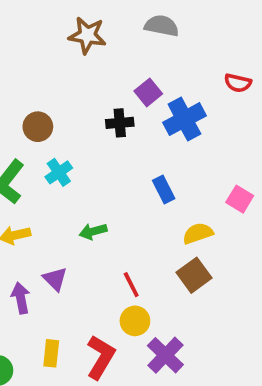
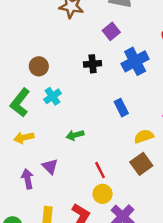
purple square: (148, 92) -> (111, 31), moved

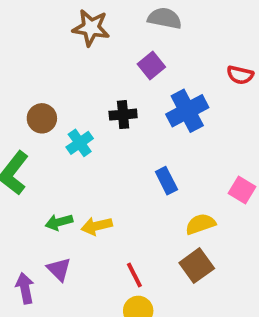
cyan cross: (53, 96) -> (80, 143), moved
green arrow: (75, 135) -> (59, 222), moved
yellow arrow: (24, 138) -> (97, 226), moved

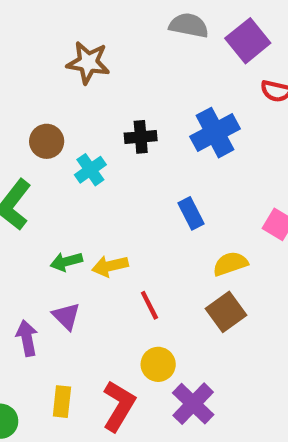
brown star: (91, 28) -> (88, 63), moved
purple square: (151, 65) -> (248, 41), moved, size x1.4
red line: (134, 275) -> (149, 305), moved

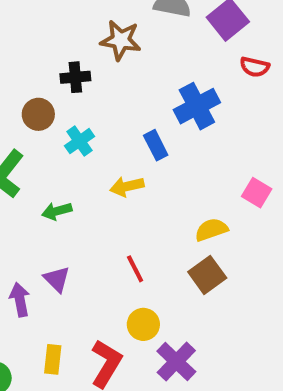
brown star: (88, 63) -> (121, 40), moved
black cross: (141, 137) -> (75, 77), moved
blue rectangle: (191, 213) -> (156, 145), moved
green arrow: (66, 262) -> (57, 211), moved
yellow arrow: (110, 266) -> (127, 186), moved

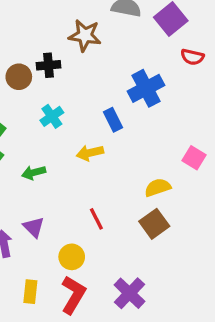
brown circle: (38, 114) -> (19, 77), moved
yellow circle: (143, 324) -> (72, 257), moved

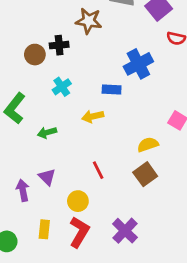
blue rectangle: (113, 120) -> (112, 89), turned -60

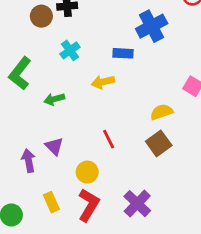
yellow rectangle: (44, 229) -> (51, 202), turned -30

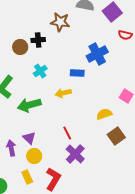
green arrow: (54, 99) -> (29, 105), size x1.6
brown square: (159, 143) -> (116, 136), moved
yellow circle: (87, 172) -> (34, 156), moved
purple cross: (137, 204) -> (75, 154), moved

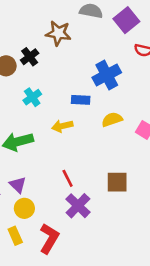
black cross: (38, 40) -> (30, 57), turned -32
yellow semicircle: (104, 114) -> (112, 119), moved
brown square: (116, 136) -> (117, 182), moved, turned 36

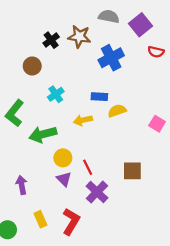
black cross: (30, 57) -> (51, 40), moved
blue cross: (107, 75) -> (111, 58), moved
yellow semicircle: (112, 119) -> (117, 111), moved
purple triangle: (18, 185) -> (64, 179), moved
yellow circle: (24, 208) -> (63, 158), moved

